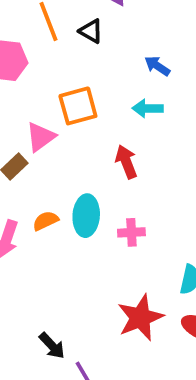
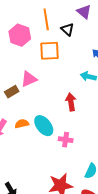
orange square: (78, 106) -> (49, 51), moved
cyan ellipse: (86, 216) -> (44, 126), turned -55

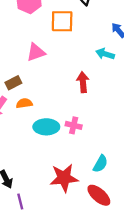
brown rectangle: (12, 92) -> (13, 83), moved
cyan ellipse: (44, 126) -> (46, 127), moved, turned -55

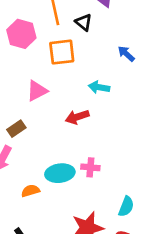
cyan arrow: (105, 54) -> (99, 87), moved
red arrow: (83, 82) -> (77, 117), moved, turned -96
orange semicircle: (24, 103) -> (30, 191), moved

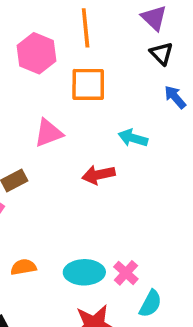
black triangle: (84, 22) -> (162, 53), moved
pink cross: (90, 167) -> (126, 273), moved, turned 30
cyan ellipse: (60, 173) -> (84, 272), moved

